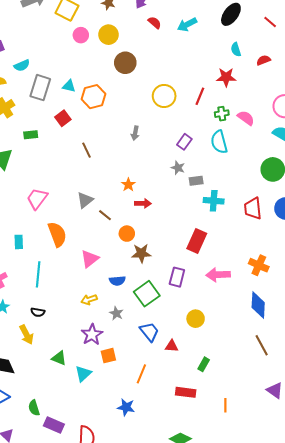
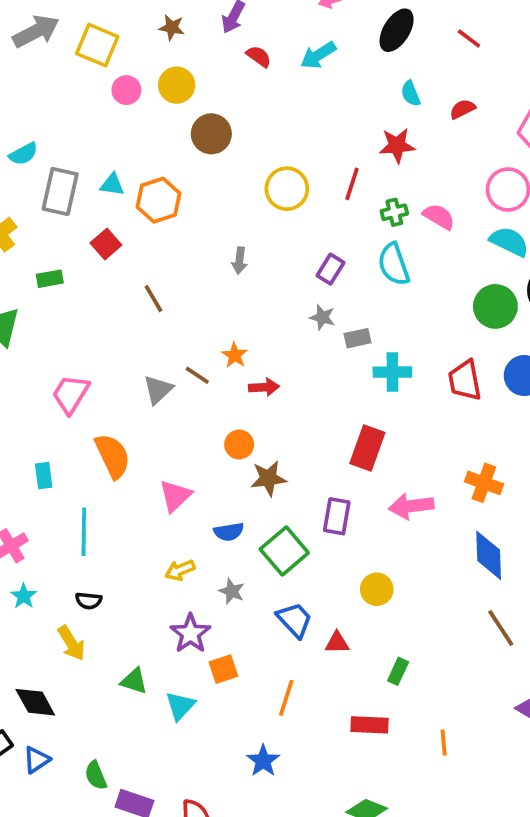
brown line: (105, 215) -> (197, 375), moved
blue star: (126, 407) -> (263, 761), turned 30

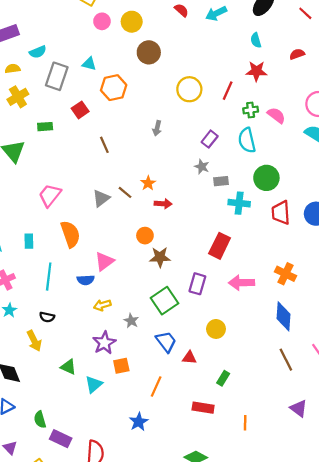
cyan semicircle: (411, 94) -> (256, 40), moved
cyan triangle: (112, 185) -> (89, 64), moved
green circle: (495, 306) -> (266, 178), moved
blue semicircle: (229, 532) -> (86, 280), moved

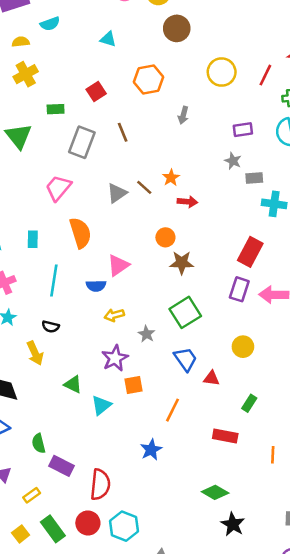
gray rectangle: (57, 76) -> (82, 142), moved
orange hexagon: (114, 88) -> (149, 80), moved
purple rectangle: (210, 139) -> (243, 130), turned 42
purple rectangle: (197, 284) -> (239, 289), moved

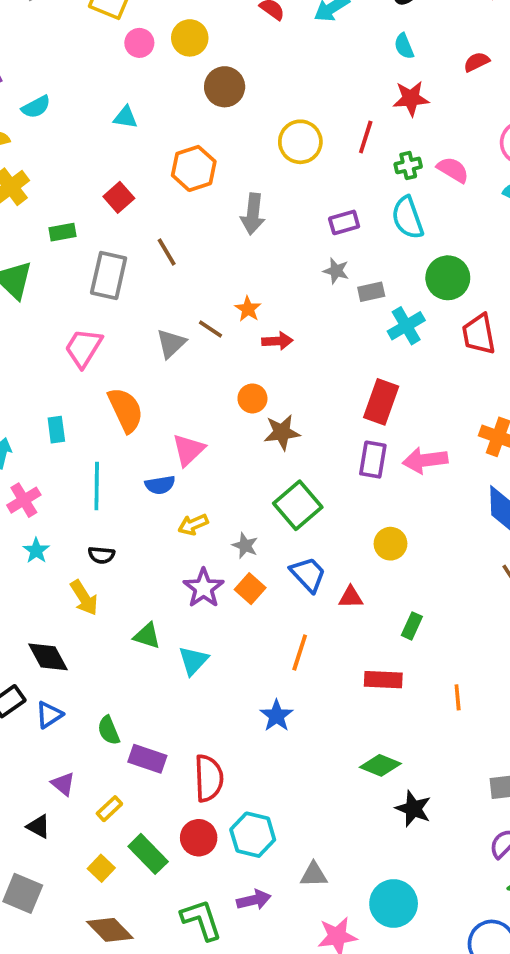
gray arrow: (183, 115) -> (253, 214), size x1.5
cyan cross: (274, 204) -> (406, 326), turned -30
orange square: (133, 385) -> (250, 589), moved, turned -30

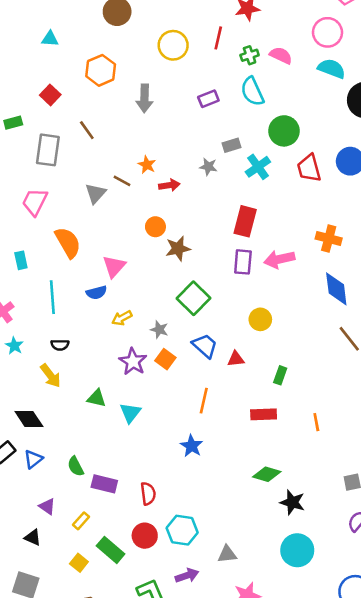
gray star: (336, 271) -> (208, 167), moved
red semicircle: (209, 778) -> (148, 494), size x0.7
cyan circle: (394, 903) -> (297, 550), moved

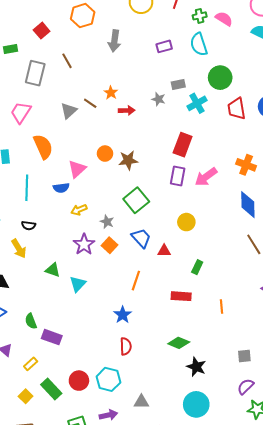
orange circle: (155, 227) -> (105, 154), moved
pink arrow: (279, 259) -> (206, 177), turned -30
red semicircle: (148, 494) -> (126, 346), moved

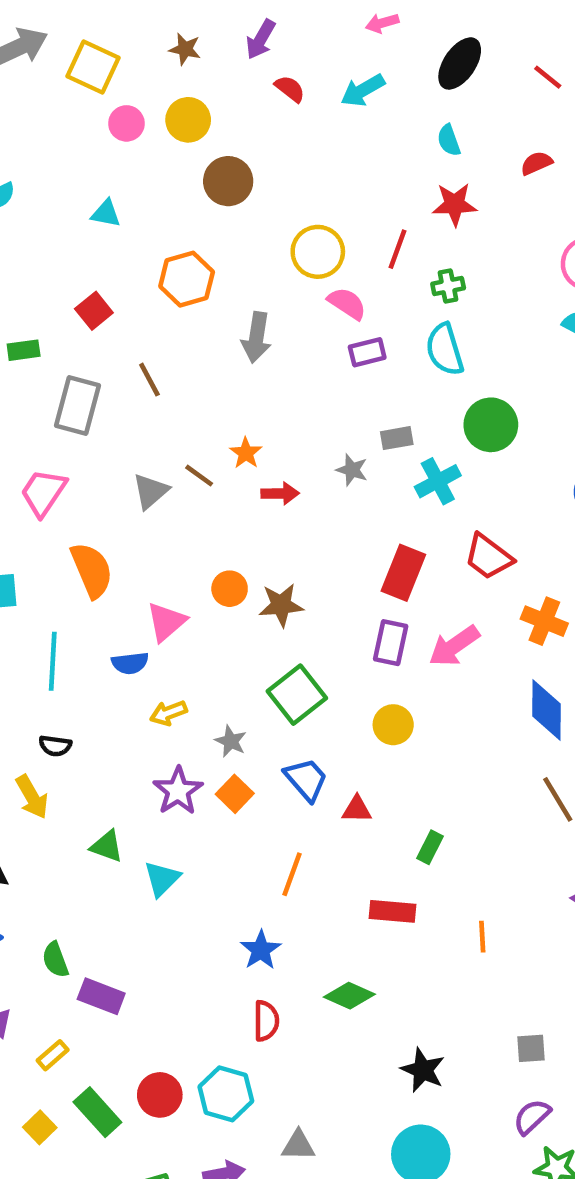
pink semicircle: (224, 19) -> (347, 303), moved
red trapezoid: (237, 109) -> (488, 557), moved, turned -45
yellow circle: (186, 222) -> (393, 725), moved
green diamond: (179, 343) -> (349, 996), moved

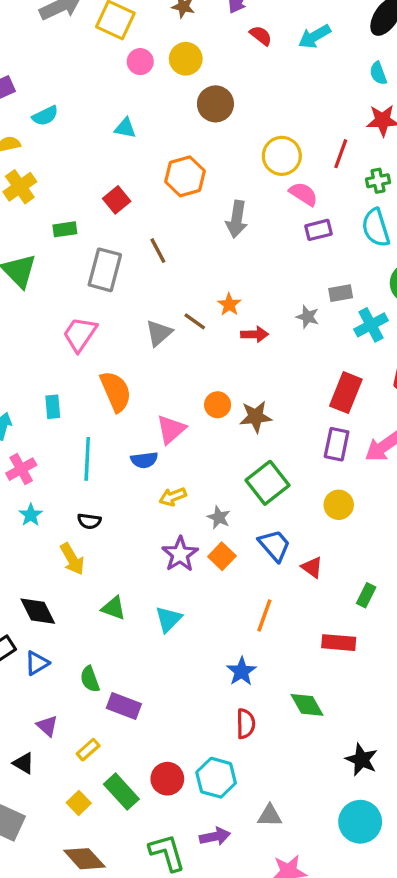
red triangle: (357, 809) -> (312, 567), turned 35
green triangle: (107, 846) -> (114, 608), moved
green diamond: (349, 996) -> (307, 705), turned 36

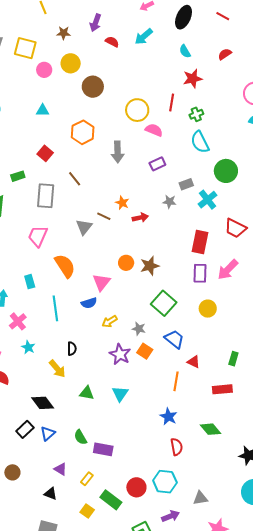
purple rectangle: (319, 230) -> (157, 164), moved
black semicircle: (89, 521) -> (72, 349), moved, turned -88
red triangle: (312, 567) -> (194, 362), moved

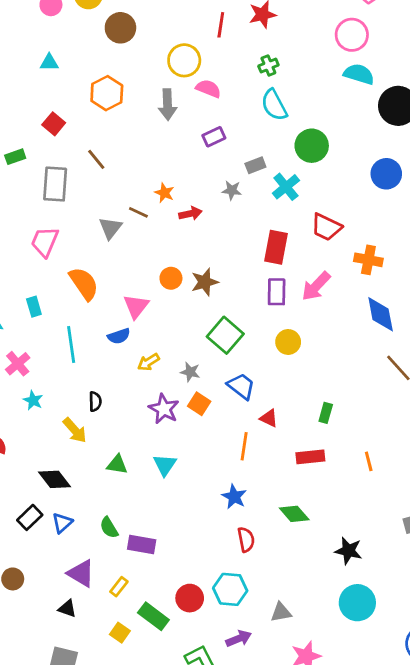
red line: (172, 102) -> (221, 25), moved
gray arrow: (118, 152) -> (168, 105), moved
purple triangle: (60, 469) -> (81, 573), size x1.5

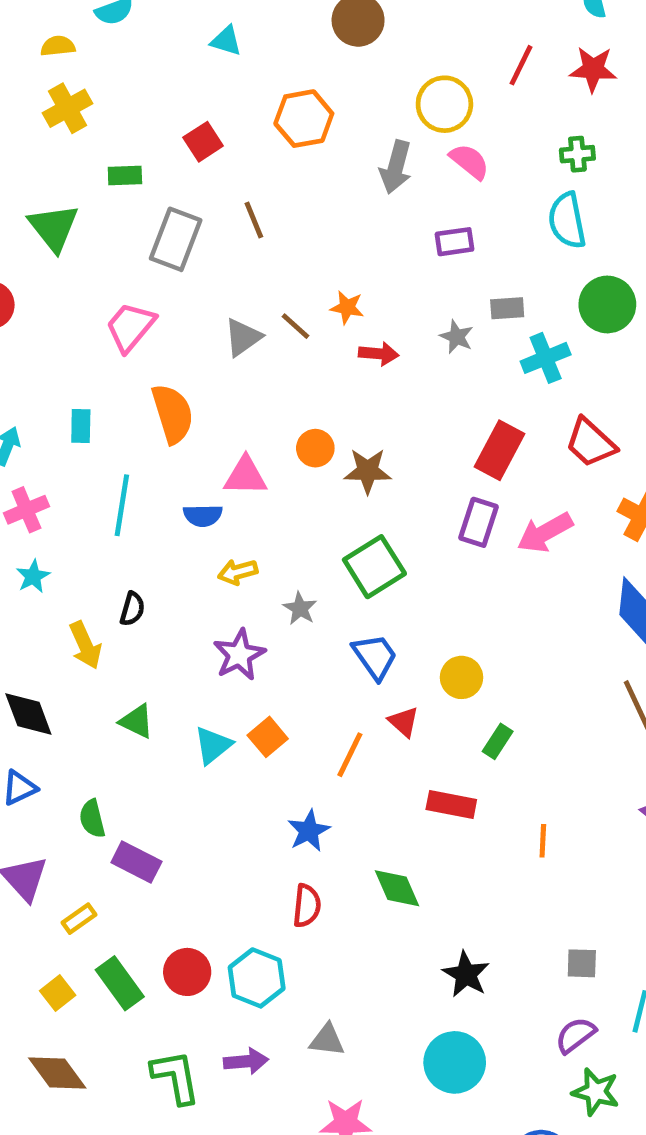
orange star: (164, 193) -> (347, 307), turned -30
pink triangle: (136, 306) -> (245, 476), turned 36
yellow circle: (288, 342) -> (462, 677), moved
orange square: (199, 404) -> (268, 737), moved

